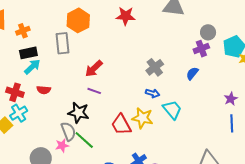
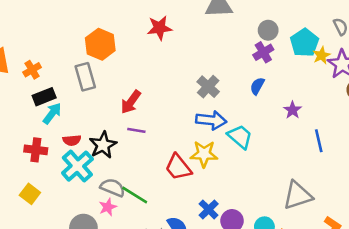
blue arrow: (153, 93) -> (211, 120), size x1.6
purple star: (231, 99) -> (293, 110), moved
cyan cross: (19, 113) -> (77, 166), moved, size x1.4
black star: (79, 113) -> (103, 145), moved, turned -30
gray semicircle: (68, 131) -> (113, 188), turned -36

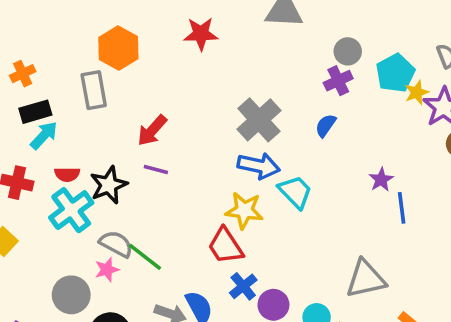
gray cross: (208, 87) -> (259, 120), size x1.4
purple star: (293, 110) -> (381, 180), moved
red trapezoid: (178, 167) -> (225, 246), moved

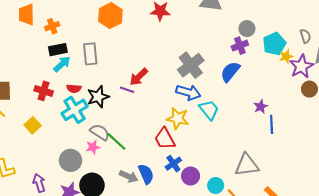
gray rectangle: (94, 90) -> (90, 54), moved
blue semicircle: (326, 125) -> (230, 72), size x1.5
red arrow: (152, 130) -> (139, 77), moved

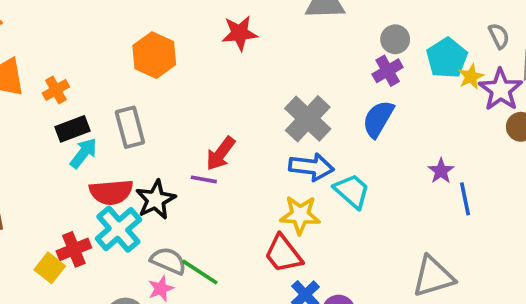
red semicircle: (74, 88) -> (111, 192), size x1.6
red cross: (44, 91) -> (74, 249), moved, turned -30

